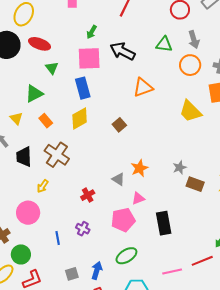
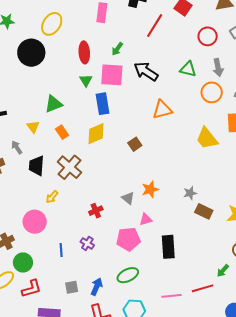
red ellipse: (40, 44) -> (84, 52), moved, turned 60
green triangle: (52, 68) -> (86, 80), moved

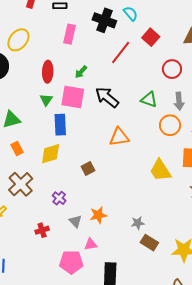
purple cross: (87, 243) -> (59, 198), moved

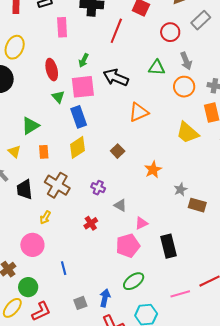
orange rectangle: (17, 149) -> (44, 152), turned 40
orange star: (98, 215) -> (153, 170), moved

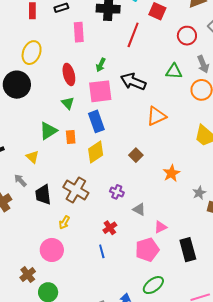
green triangle: (58, 97) -> (68, 103), moved
orange rectangle: (44, 152) -> (71, 137), moved
blue line: (64, 268) -> (102, 251), moved

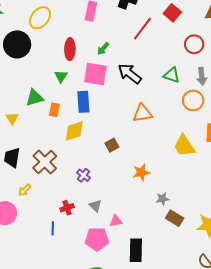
gray triangle: (139, 209) -> (95, 206), moved

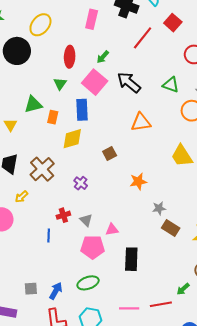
pink square: (95, 74) -> (95, 82), turned 30
gray triangle: (95, 206) -> (86, 220), moved

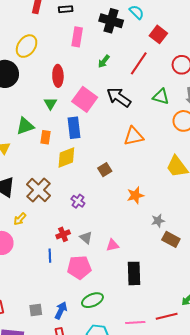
red line: (143, 38) -> (139, 63), moved
green arrow: (103, 57) -> (104, 61), moved
pink pentagon: (93, 247) -> (79, 267), moved

